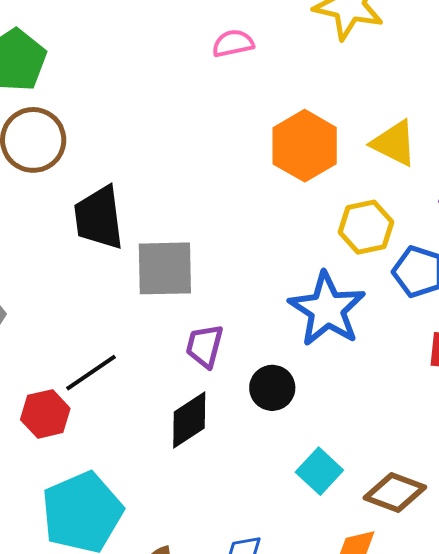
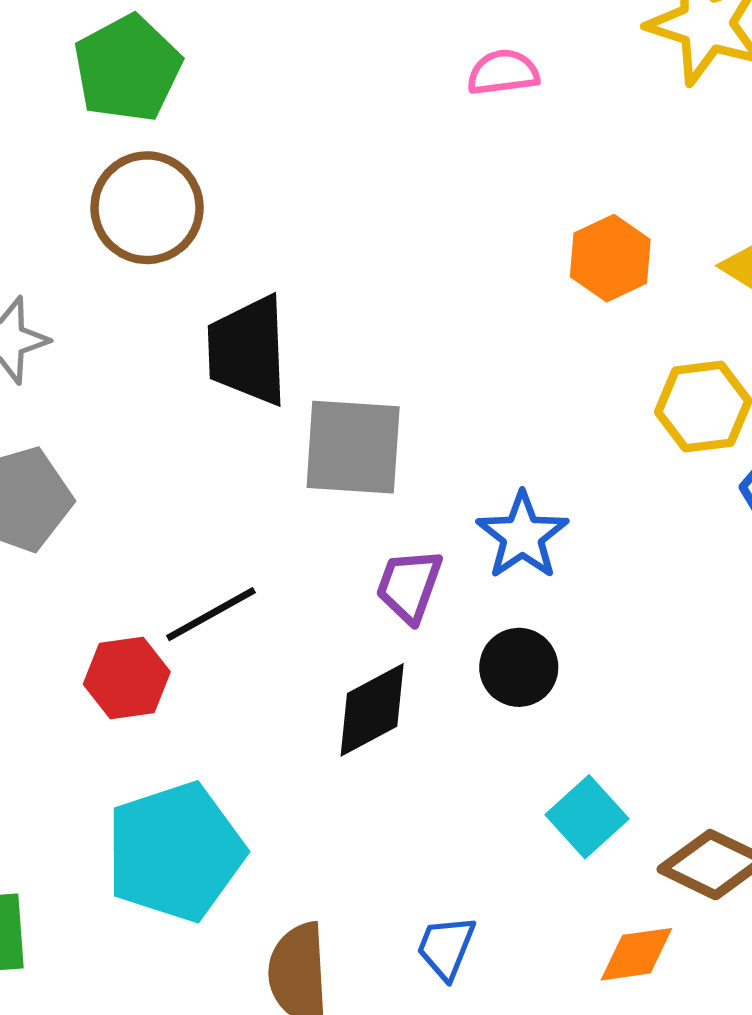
orange hexagon: (305, 146) -> (610, 258), size x0.7
blue star: (327, 309) -> (522, 536), moved, size x0.7

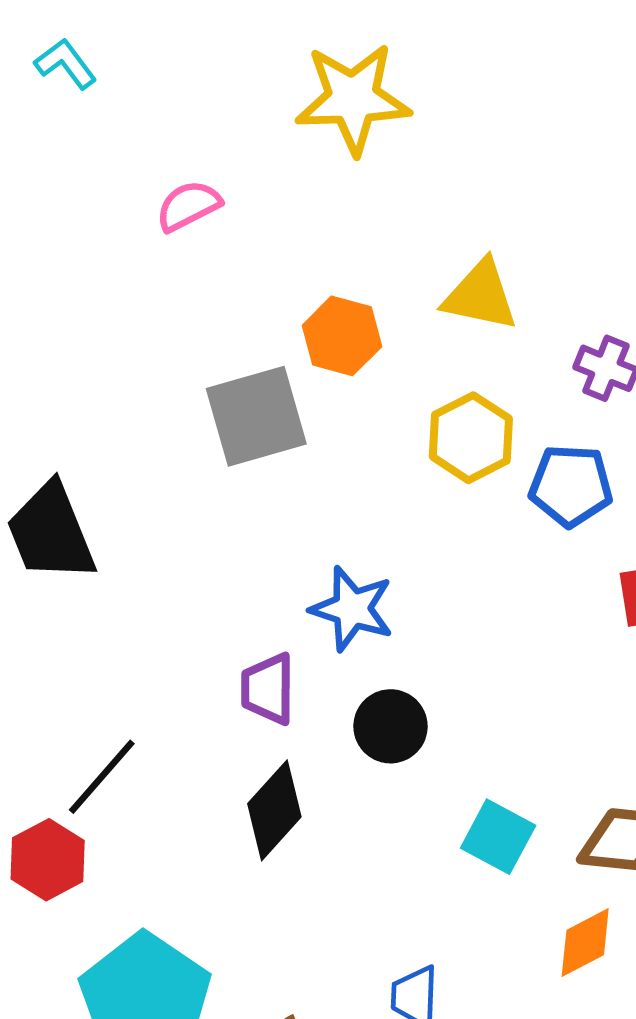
gray square: (353, 447) -> (256, 416), moved

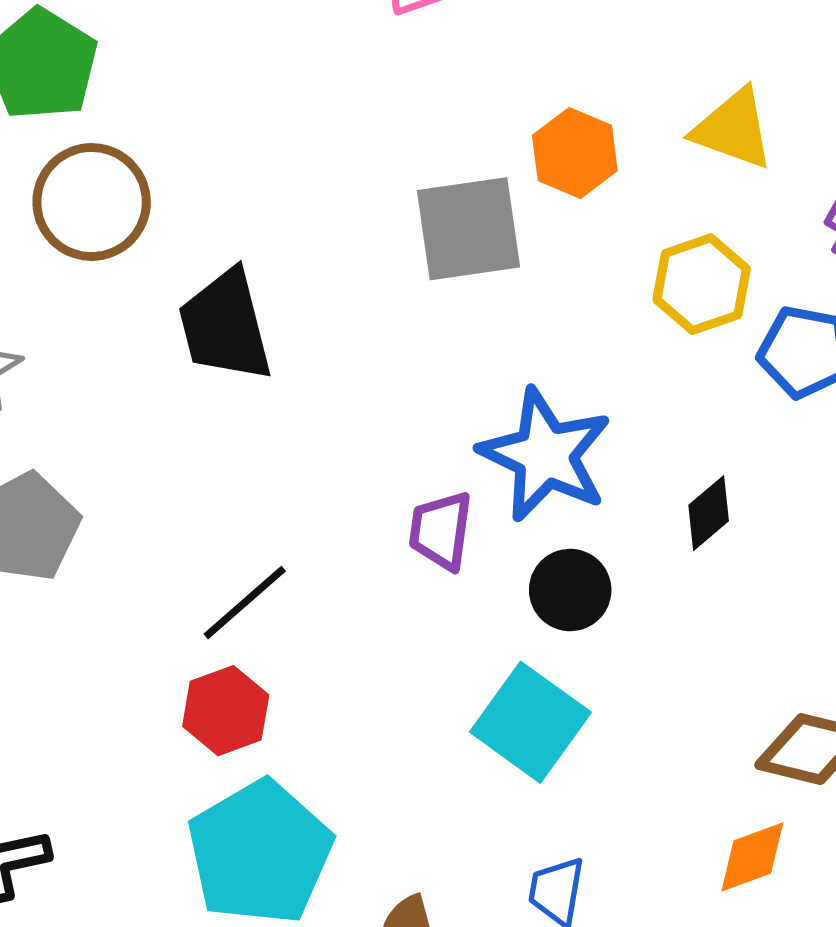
blue star: (352, 609) -> (545, 455), size x1.4
black diamond: (274, 810) -> (709, 513), moved, size x0.7
cyan square: (498, 837) -> (530, 722), moved, size x1.4
red hexagon: (48, 860) -> (226, 711), moved

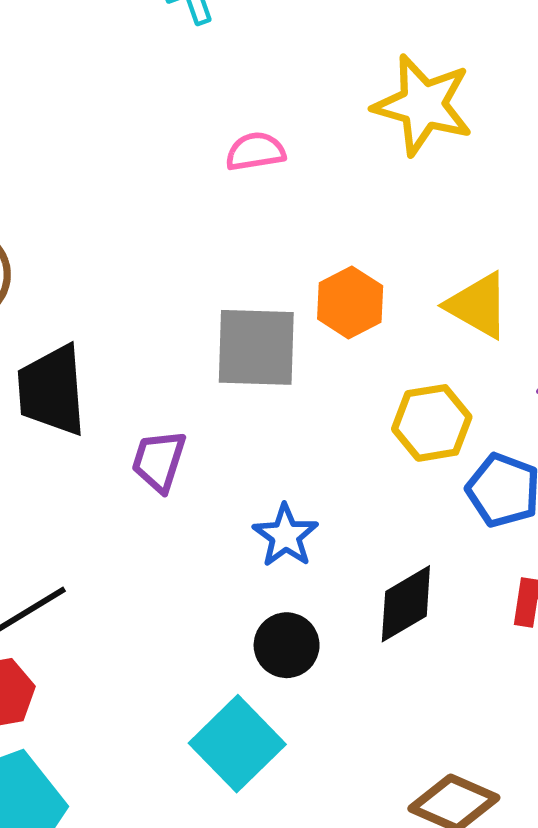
blue star: (545, 455) -> (286, 536), size x0.6
black diamond: (709, 513) -> (406, 604), size x1.4
purple trapezoid: (441, 531) -> (159, 461), moved

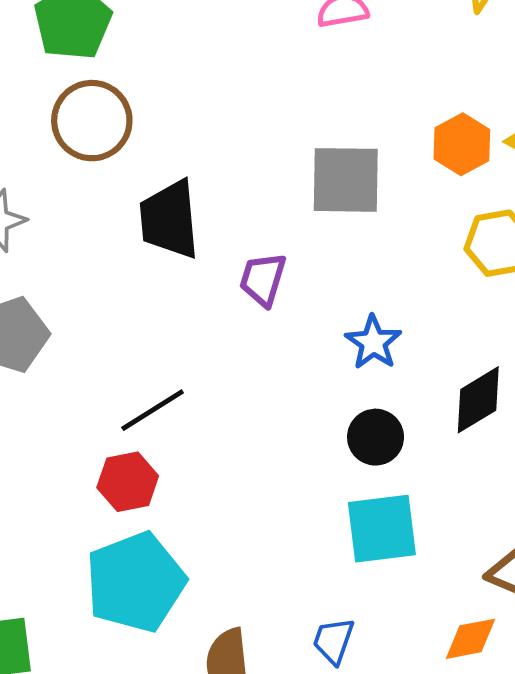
orange hexagon: (350, 302) -> (462, 144), moved
cyan square: (237, 744) -> (382, 529), moved, turned 38

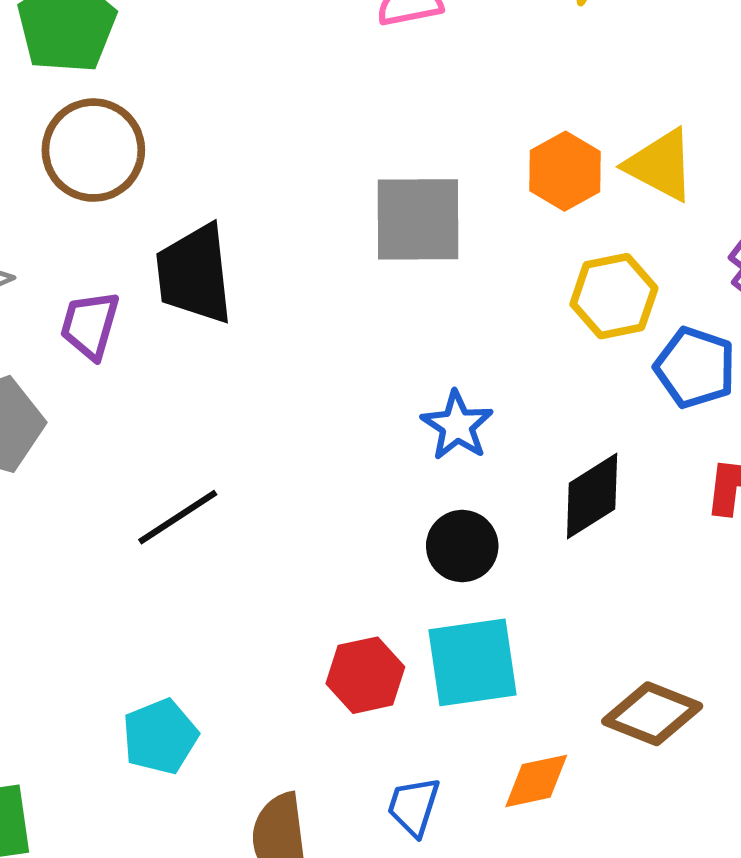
purple trapezoid: (263, 279) -> (90, 325), moved
red hexagon: (128, 482) -> (365, 675), moved
cyan pentagon: (135, 582) -> (160, 736), size x0.6
orange diamond: (470, 639) -> (536, 781), moved

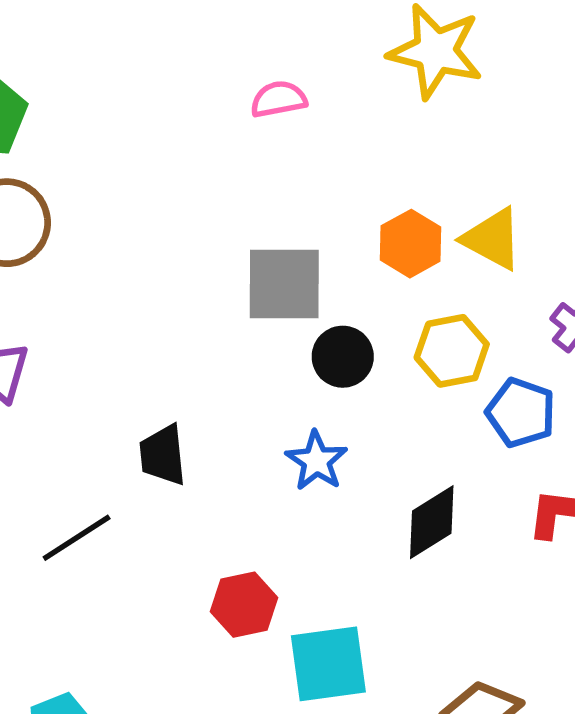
black trapezoid: (194, 274) -> (163, 455), moved, size x0.7
black circle: (462, 546) -> (343, 357), moved
red hexagon: (365, 675) -> (244, 605), moved

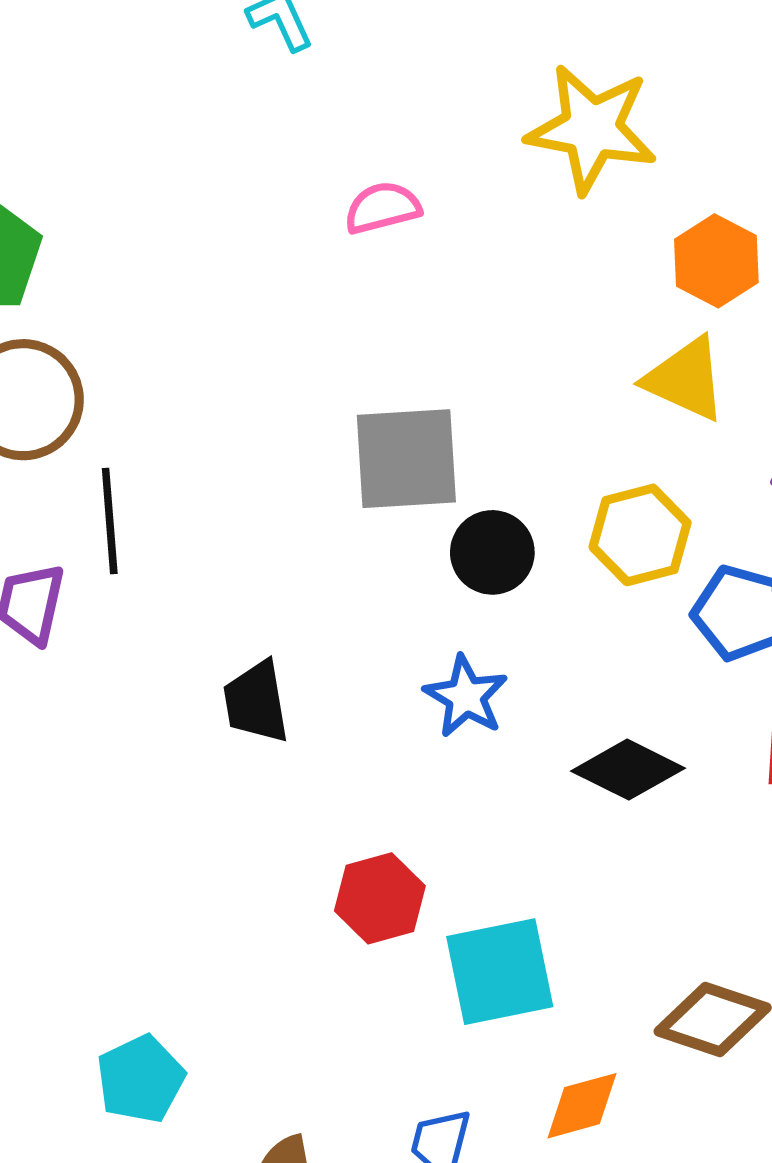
orange hexagon: (411, 244) -> (716, 261), moved
black diamond: (432, 522) -> (628, 770), turned 62
black line: (77, 538) -> (110, 521), moved, turned -58

